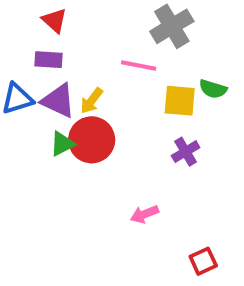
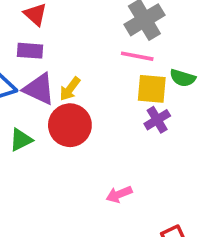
pink line: (139, 65) -> (137, 56), moved
green triangle: (62, 144) -> (21, 140), moved
purple cross: (186, 152) -> (157, 120), moved

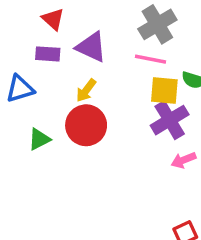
purple triangle: (39, 89) -> (91, 47), moved
purple cross: (157, 120) -> (170, 120), size x1.5
pink arrow: (119, 194) -> (184, 160), moved

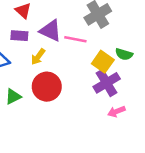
pink line: (150, 59) -> (75, 39), moved
yellow arrow: (86, 90) -> (38, 57), moved
yellow square: (164, 90) -> (103, 62), turned 30

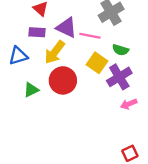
green semicircle: (124, 54) -> (120, 50), moved
yellow arrow: (38, 57) -> (55, 52), size x1.5
yellow square: (103, 62) -> (97, 63), moved

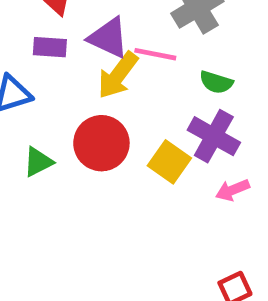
yellow arrow: (55, 52) -> (118, 75), moved
yellow square: (97, 63) -> (169, 162), moved
purple cross: (119, 77) -> (214, 136), turned -30

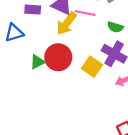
green triangle: (38, 162) -> (37, 62), moved

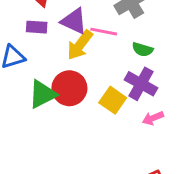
green triangle: (37, 62) -> (43, 94), size x1.5

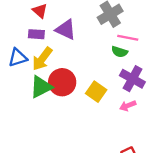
pink line: (104, 32) -> (128, 38), moved
yellow arrow: (80, 45) -> (42, 59), moved
purple cross: (141, 84) -> (132, 79), moved

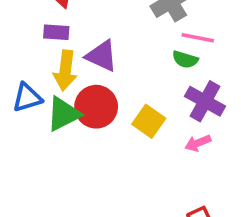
purple triangle: (66, 29) -> (102, 56), moved
blue triangle: (18, 58) -> (27, 98), moved
yellow arrow: (42, 59) -> (65, 70), turned -30

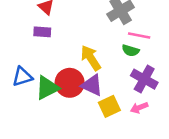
purple triangle: (102, 56) -> (92, 85), moved
yellow arrow: (65, 70) -> (91, 58), moved, turned 140
yellow square: (149, 121) -> (109, 106), moved, turned 30

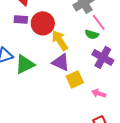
pink line: (139, 36) -> (99, 22), turned 42
red circle: (70, 83) -> (43, 23), moved
pink arrow: (139, 108) -> (99, 93), moved, turned 40

